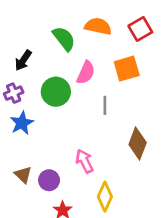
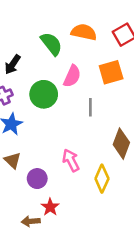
brown triangle: (23, 175) -> (13, 160), moved
yellow diamond: (105, 197) -> (102, 179), moved

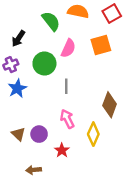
gray line: (90, 107) -> (66, 86), moved
brown triangle: (13, 160) -> (18, 134), moved
red star: (50, 207) -> (62, 150), moved

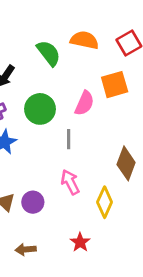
pink semicircle: (68, 48) -> (84, 103), moved
red star: (62, 150) -> (80, 242), moved

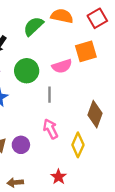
green semicircle: (49, 53) -> (33, 26), turned -95
pink semicircle: (84, 103) -> (62, 66), turned 48

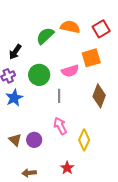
brown diamond: (95, 114) -> (99, 96), moved

